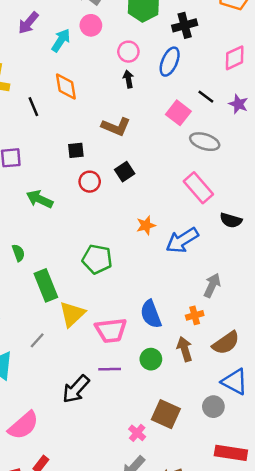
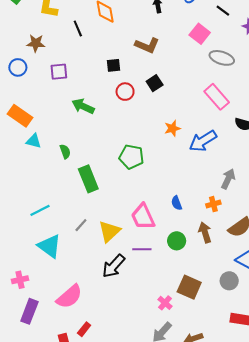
black line: (206, 97) -> (223, 11), moved
yellow triangle: (72, 314) -> (109, 231), moved
blue semicircle: (151, 314) -> (177, 203), size x0.6
pink trapezoid: (111, 330) -> (143, 217), turned 72

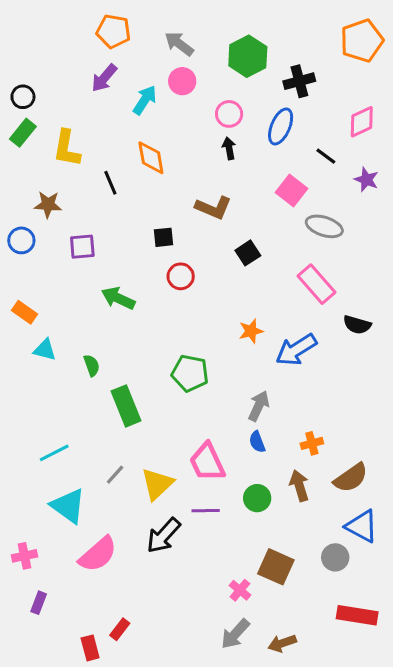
black square: (155, 83) -> (248, 253), moved
orange rectangle: (20, 116) -> (24, 312), size x0.7
gray arrow: (228, 179) -> (259, 406), moved
pink semicircle: (69, 297) -> (98, 554), moved
purple rectangle: (29, 311) -> (39, 603), size x0.6

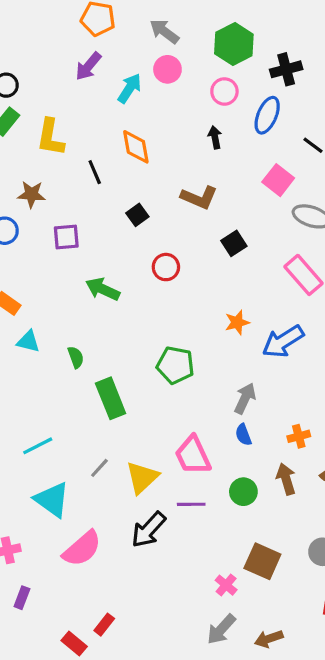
pink circle: (229, 114) -> (224, 91), moved
black square: (163, 237) -> (137, 215), moved, turned -30
red rectangle: (90, 648) -> (74, 644), turned -35

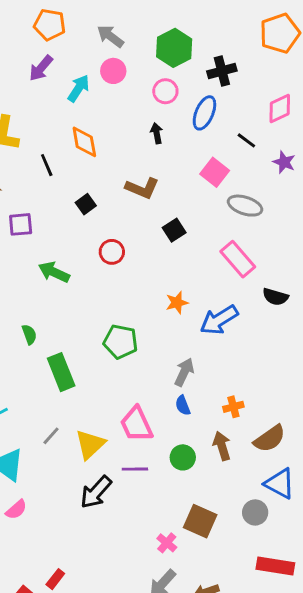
pink semicircle: (82, 549) -> (16, 510), moved, size x0.6

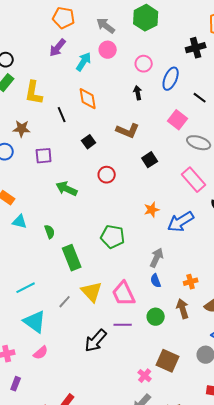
green hexagon: (174, 48) -> (146, 18), moved
black cross: (222, 71) -> (196, 48), moved
yellow triangle: (90, 444) -> (92, 292), moved, turned -30

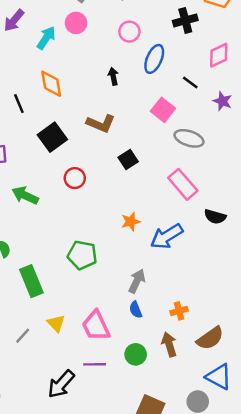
pink circle: (144, 64) -> (129, 32), moved
black square: (89, 142) -> (52, 137), size x1.6
yellow triangle: (92, 292) -> (56, 323), size x0.7

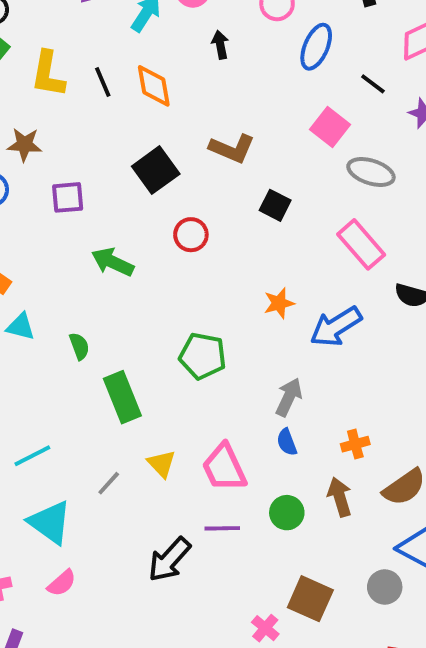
black arrow: (113, 76) -> (220, 45), moved
black line: (19, 104) -> (103, 82), moved
black square: (128, 159) -> (275, 205), turned -30

